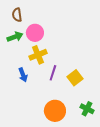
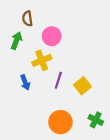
brown semicircle: (17, 15) -> (27, 19), moved
pink circle: (35, 33) -> (52, 36), moved
green arrow: (15, 37) -> (16, 41), turned -49

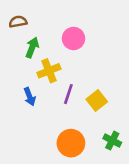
brown semicircle: (27, 19) -> (18, 22), moved, turned 88
pink circle: (52, 36) -> (74, 38), moved
green arrow: (16, 41) -> (32, 48), moved

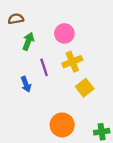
yellow cross: (49, 71) -> (72, 62), moved
purple line: (68, 94) -> (44, 67), moved, turned -36
green cross: (112, 141) -> (102, 132), moved, turned -35

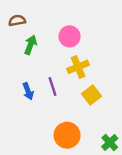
purple line: (44, 67) -> (52, 86), moved
green cross: (102, 132) -> (110, 143), turned -35

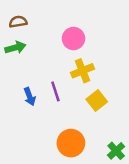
green arrow: (30, 45) -> (15, 48), moved, turned 54

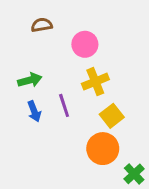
brown semicircle: (18, 22) -> (42, 25), moved
green arrow: (15, 48) -> (30, 80), moved
orange circle: (71, 143) -> (103, 149), moved

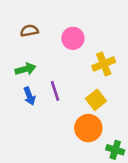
brown semicircle: (42, 25) -> (29, 31), moved
yellow cross: (95, 82) -> (104, 64), moved
green cross: (134, 174) -> (115, 150), turned -30

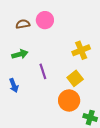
pink circle: (73, 38) -> (45, 20), moved
blue arrow: (29, 96) -> (14, 85), moved

